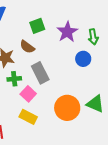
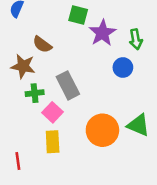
green square: (37, 26) -> (78, 15), moved, turned 35
brown semicircle: (27, 47) -> (42, 44), moved
yellow rectangle: (28, 117) -> (53, 142), turned 60

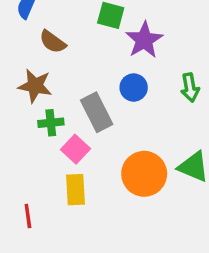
green arrow: (136, 39) -> (190, 88), moved
brown semicircle: (42, 44) -> (53, 42), moved
blue circle: (123, 67) -> (134, 88), moved

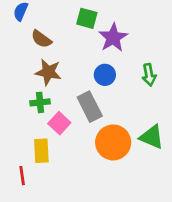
brown star: (35, 86) -> (48, 72), moved
gray rectangle: (97, 112) -> (90, 107), moved
yellow rectangle: (76, 190) -> (41, 151), moved

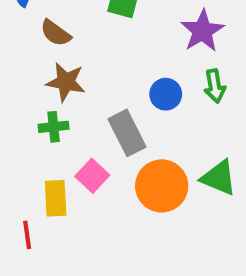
purple star: (113, 38) -> (202, 31), moved
blue circle: (105, 75) -> (166, 94), moved
pink square: (59, 123) -> (92, 176), moved

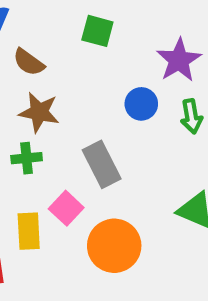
blue circle: (166, 94) -> (141, 104), moved
orange circle: (162, 186) -> (114, 246), moved

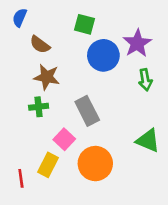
blue circle: (141, 104) -> (103, 55), moved, size x1.5
yellow rectangle: (29, 231) -> (48, 165), moved, turned 30

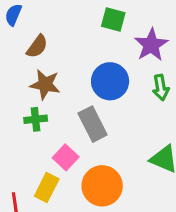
green square: (84, 24) -> (113, 19), moved
brown semicircle: (40, 45) -> (37, 46), turned -90
blue circle: (103, 55) -> (110, 81), moved

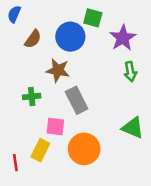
blue circle: (110, 81) -> (70, 37), moved
brown star: (45, 84) -> (58, 70), moved
pink square: (66, 157) -> (55, 126), turned -36

